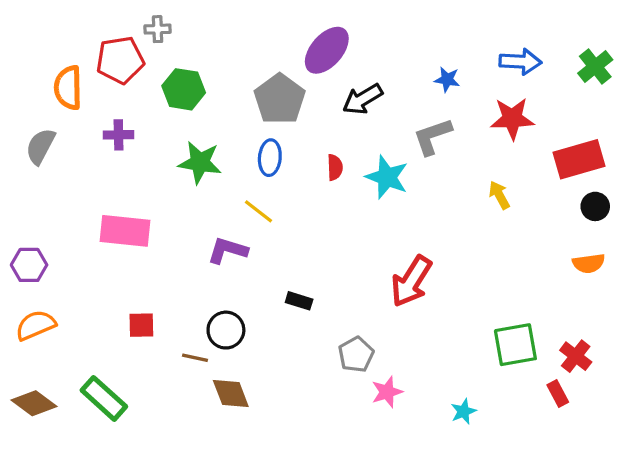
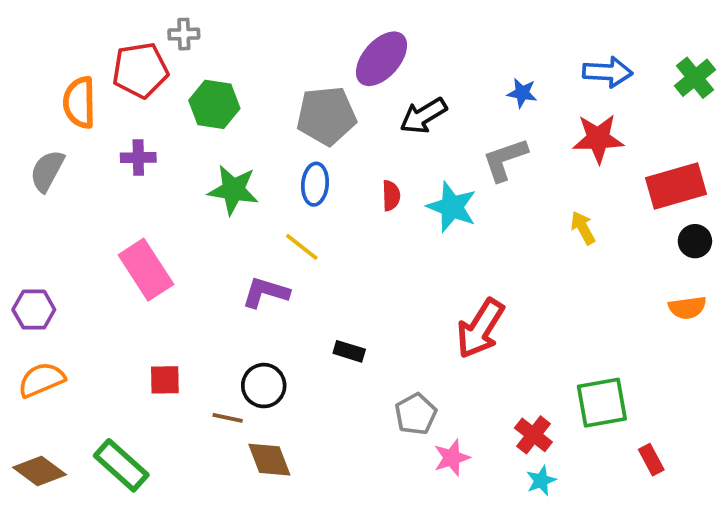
gray pentagon: (280, 99) -> (326, 116), turned 30
pink rectangle: (125, 231) -> (146, 270), turned 51
red cross: (576, 356) -> (533, 435), moved

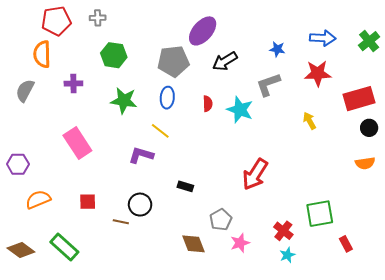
red pentagon: (140, 70) -> (56, 21), moved
orange semicircle: (41, 380) -> (38, 200), moved
brown diamond: (269, 460) -> (194, 244), moved

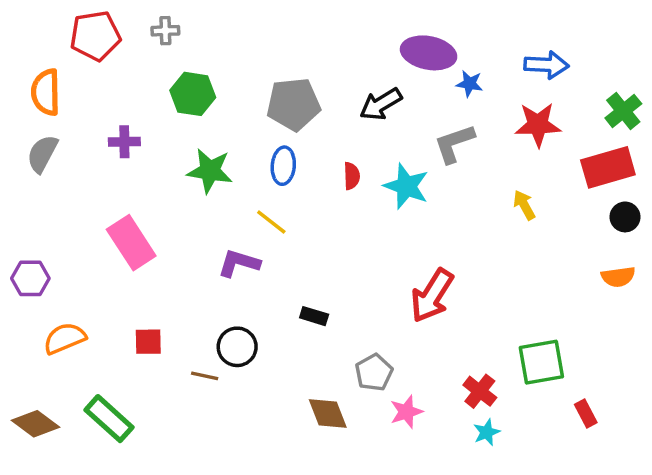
purple ellipse: (203, 31) -> (429, 53), moved, turned 60
green cross: (369, 41) -> (623, 111), moved
orange semicircle: (42, 54) -> (46, 92), moved

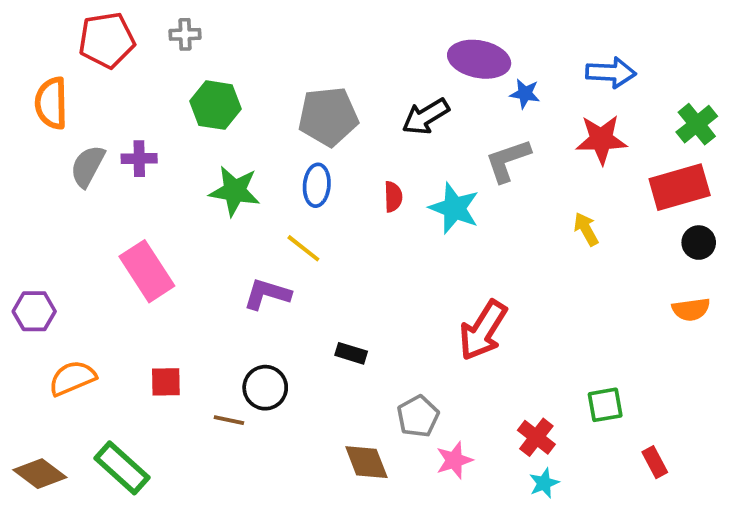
gray semicircle: (42, 154) -> (88, 166), moved
green square: (541, 362) -> (605, 405), size x0.7

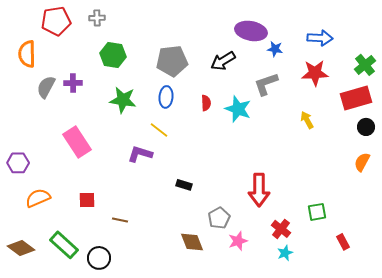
orange semicircle: (691, 309) -> (362, 162), turned 126
red arrow: (483, 330) -> (259, 190), moved, turned -32
black circle: (265, 388) -> (99, 258), moved

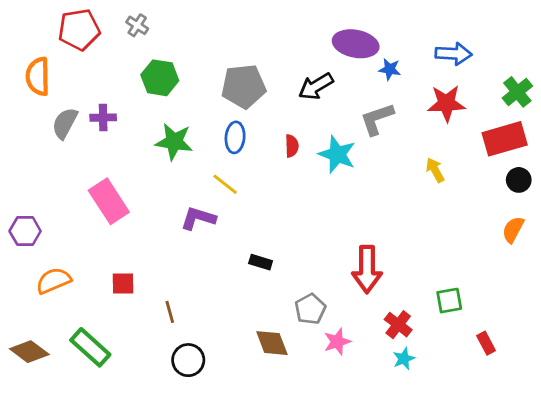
gray cross: (97, 18) -> (137, 25), turned 35
brown line: (120, 220) -> (170, 312), turned 63
black circle: (99, 258) -> (188, 360), moved

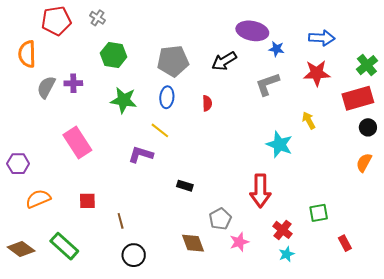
cyan star: (337, 154) -> (279, 144), moved

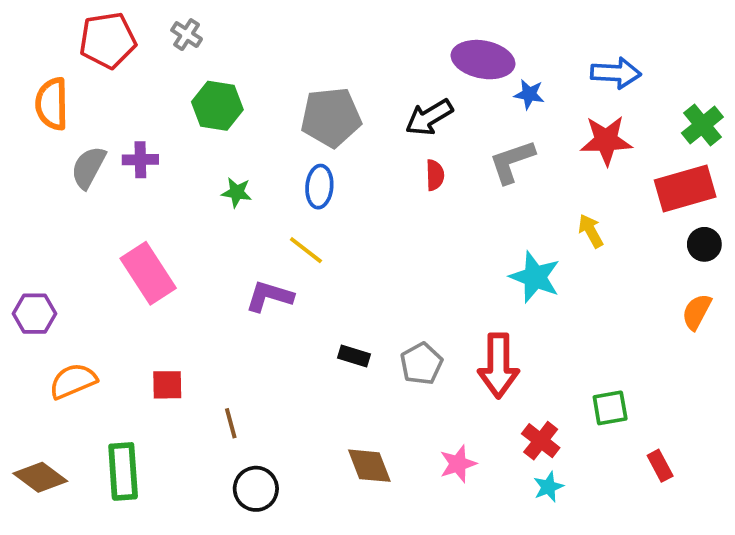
green star: (124, 100) -> (237, 192), size x0.6
red semicircle: (207, 103) -> (435, 175), moved
gray pentagon: (220, 219) -> (421, 364), moved
green rectangle: (64, 246) -> (123, 471), turned 44

